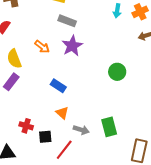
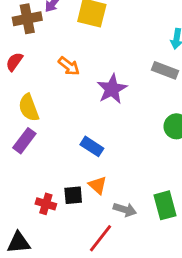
gray rectangle: (67, 21) -> (165, 70), moved
orange arrow: (42, 47) -> (69, 66), moved
black square: (45, 137) -> (73, 195), moved

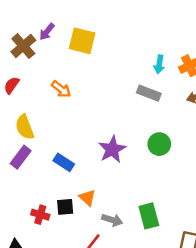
brown cross: (27, 19) -> (23, 46), turned -30
purple star: (112, 89) -> (112, 149), moved
blue rectangle: (92, 146) -> (64, 162), moved

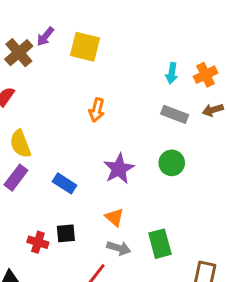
orange arrow: (61, 89) -> (97, 110), moved, turned 66
gray rectangle: (149, 93) -> (175, 114), moved
orange triangle: (87, 198) -> (114, 217), moved

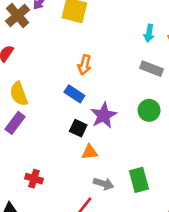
blue rectangle: (64, 183) -> (74, 94), moved
orange triangle: (114, 217) -> (90, 152), moved, turned -48
black square: (66, 233) -> (78, 128), moved, turned 30

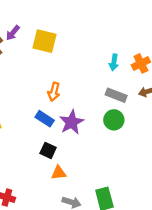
green circle: (149, 110) -> (114, 120), moved
purple star: (104, 115) -> (72, 122), moved

